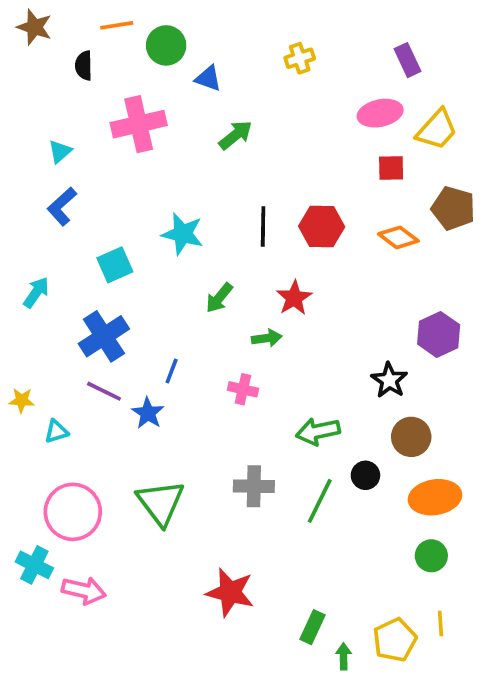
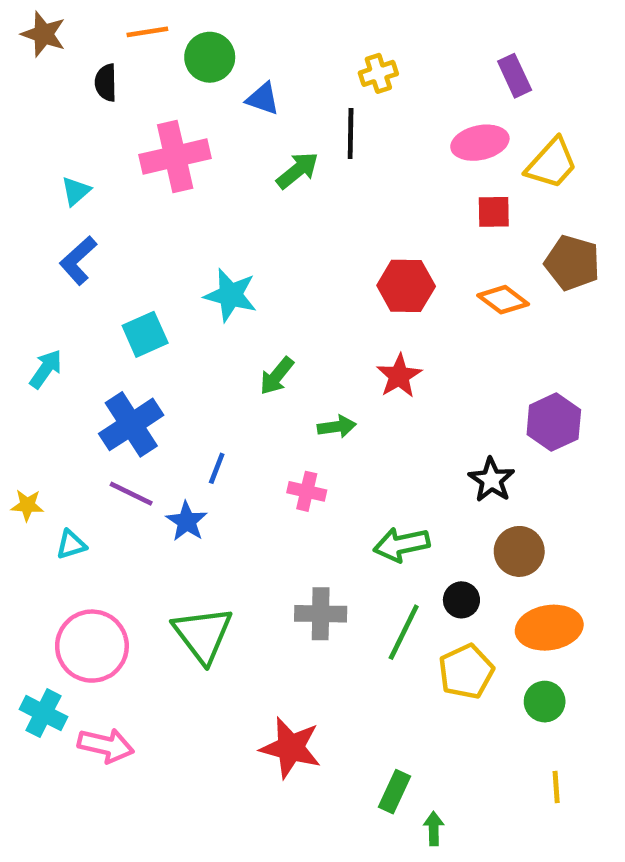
black line: (263, 227) -> (351, 133), moved
red star: (294, 298) -> (399, 376), moved
yellow pentagon: (395, 640) -> (466, 672), moved

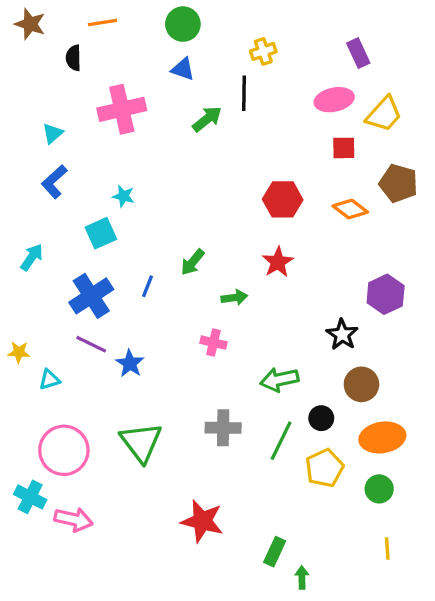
green circle: (210, 57) -> (183, 24), moved
cyan star: (231, 295) -> (123, 196), moved, size x0.6
blue line: (217, 468) -> (148, 286), moved

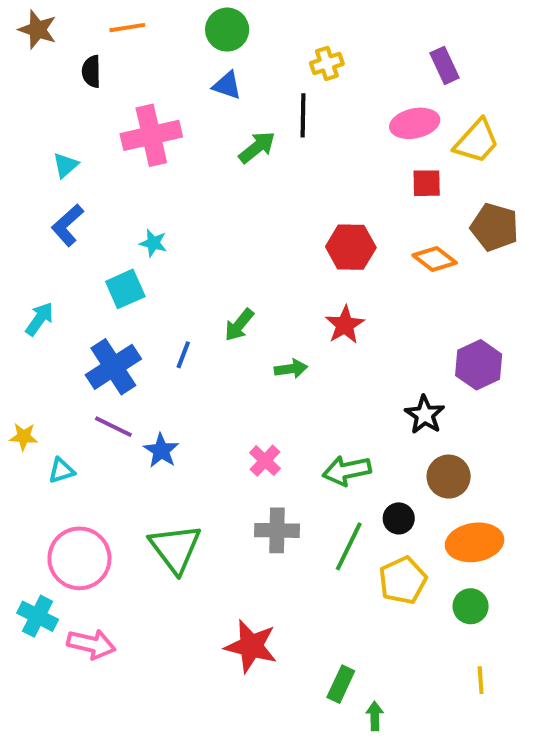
pink cross: (213, 343) -> (265, 461), moved, turned 30

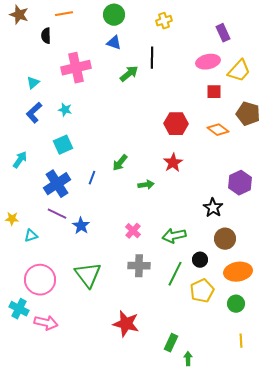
yellow cross: (327, 63) -> (164, 21), moved
cyan star: (153, 243) -> (65, 110), moved

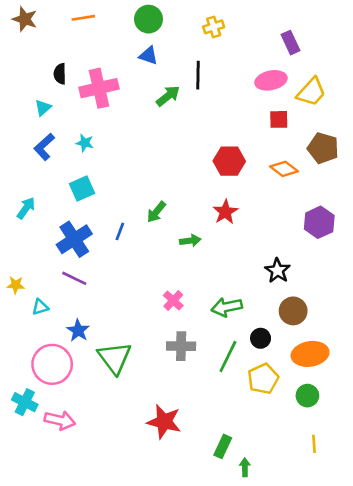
black semicircle: (46, 36) -> (60, 74), moved
purple hexagon: (240, 183) -> (319, 222), moved
blue star: (81, 226) -> (78, 330), moved

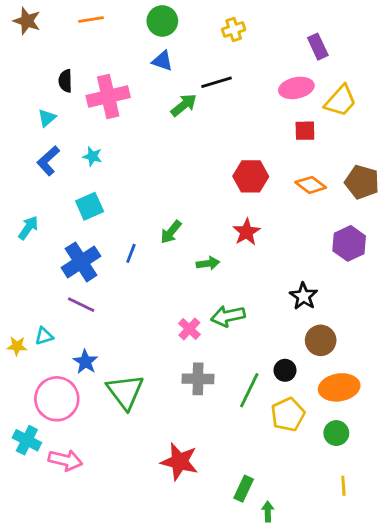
black line: (198, 75) -> (217, 82), turned 72
brown pentagon: (323, 148) -> (362, 182), moved
yellow star: (16, 285) -> (17, 346), moved
green arrow: (227, 307) -> (228, 316), moved

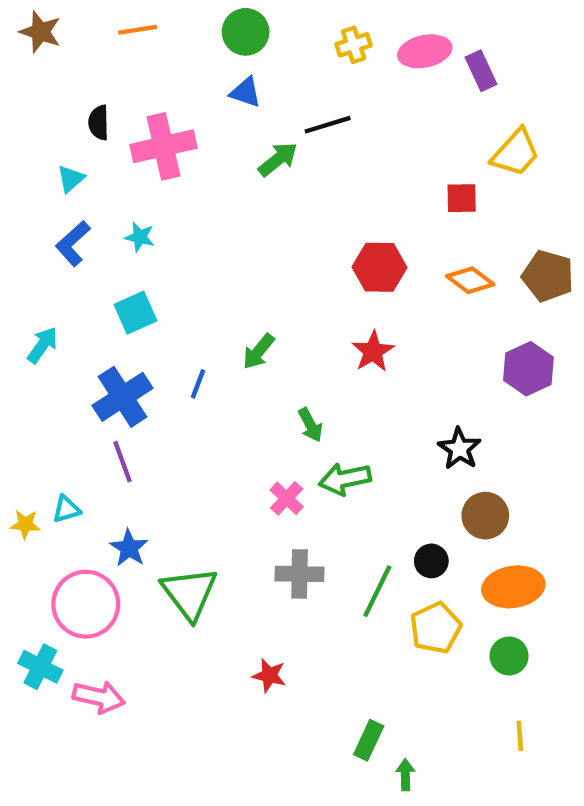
pink ellipse: (296, 88) -> (425, 51), moved
green arrow: (208, 263) -> (310, 425), moved, turned 70
purple line: (81, 305) -> (122, 462), turned 44
red star: (179, 462) -> (269, 675), moved, size x0.6

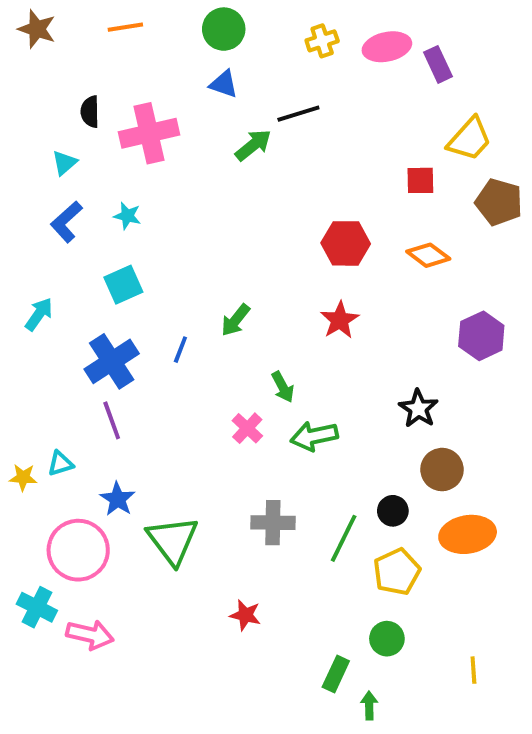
brown pentagon: (548, 276) -> (499, 202), moved
pink cross: (287, 498) -> (247, 428), moved
green circle: (509, 656) -> (387, 639), moved

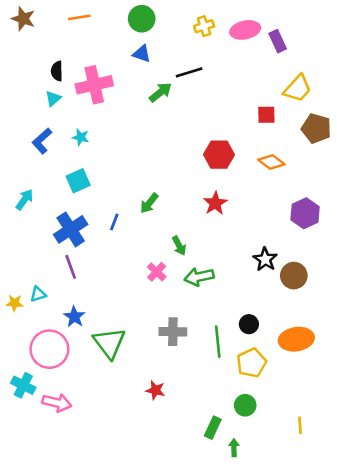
cyan triangle: (64, 163) -> (53, 99), moved
brown circle: (442, 470) -> (294, 276), moved
green line: (344, 538) -> (218, 342), turned -32

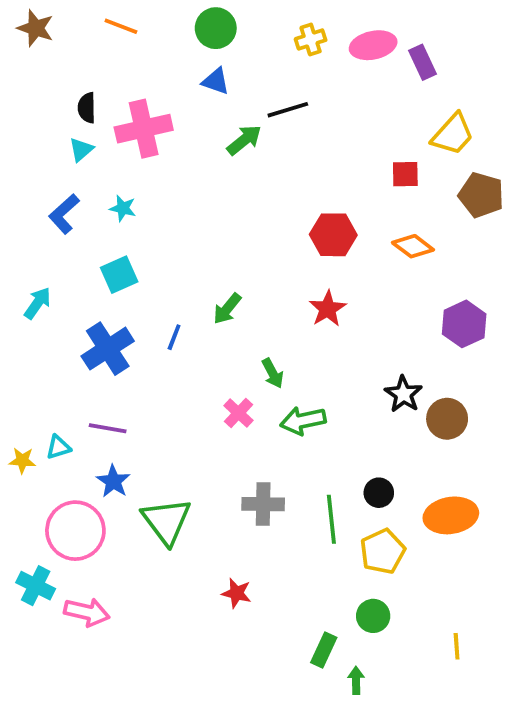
orange line: (79, 17) -> (121, 26), turned 30
purple line: (71, 267) -> (108, 428), moved, turned -60

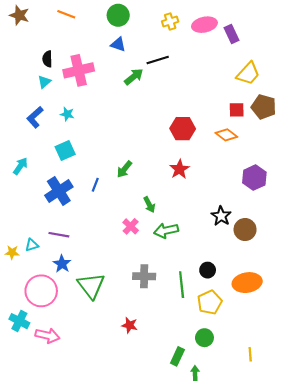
red square: (405, 174) -> (237, 110), moved

